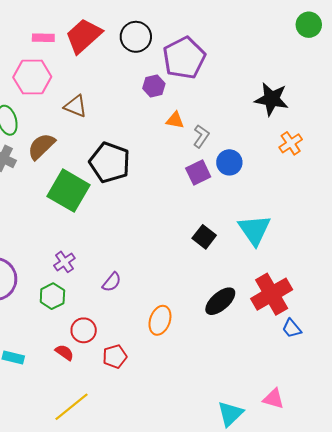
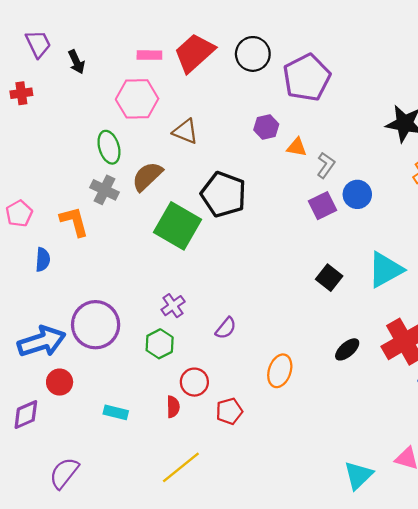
purple hexagon: (154, 86) -> (266, 127), moved
cyan triangle: (254, 230) -> (385, 270), turned 36
black ellipse: (220, 301) -> (347, 349), size x0.7
red semicircle: (64, 352) -> (173, 407), turned 54

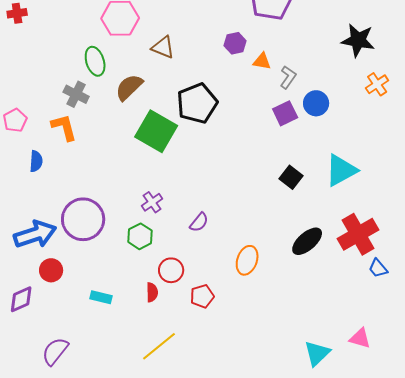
gray cross: (104, 190) -> (76, 94), moved
black pentagon: (224, 194) -> (197, 103), turned 30
black ellipse: (347, 349) -> (307, 241), size x1.4

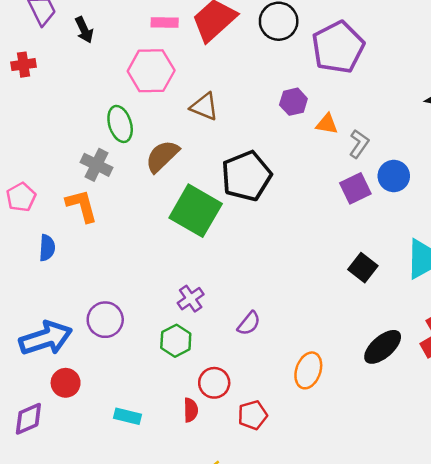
purple circle: (83, 219) -> (105, 320), size x0.7

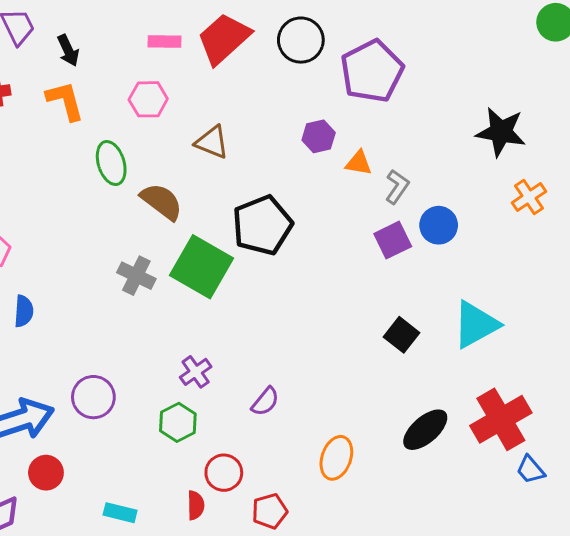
pink hexagon: (151, 71) -> (148, 99), size x0.7
brown semicircle: (162, 156) -> (162, 202), turned 81
gray cross: (97, 165) -> (136, 276), moved
orange L-shape: (82, 206) -> (65, 101), moved

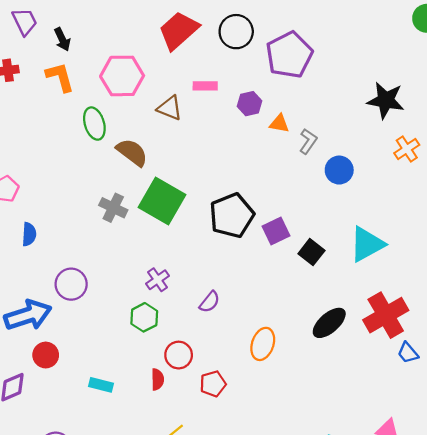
pink rectangle: (165, 42) -> (205, 86), moved
pink hexagon: (148, 99) -> (122, 76), size x1.5
black pentagon: (262, 225) -> (232, 215), moved
purple square: (393, 240) -> (276, 231), moved
purple circle: (93, 397) -> (71, 284), moved

